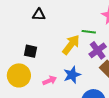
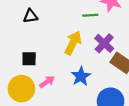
green line: (89, 32) -> (90, 15), moved
pink arrow: (50, 80) -> (47, 82), moved

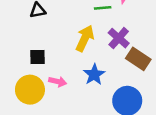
pink arrow: (47, 82) -> (58, 82), turned 49

